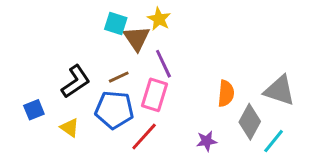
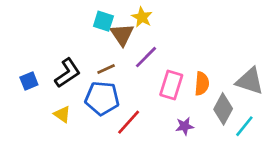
purple line: (163, 64) -> (146, 57), turned 70
pink rectangle: (154, 95) -> (171, 85), moved
blue square: (34, 110) -> (29, 81), moved

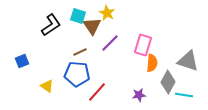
black L-shape: (68, 73) -> (51, 25), moved
pink rectangle: (171, 85) -> (143, 45), moved
cyan line: (244, 126) -> (184, 95), turned 60

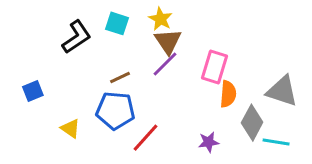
brown triangle: (92, 26) -> (168, 41), moved

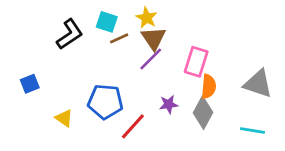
brown line: (120, 77) -> (119, 38), moved
gray diamond: (252, 123) -> (203, 113), moved
purple star: (209, 142) -> (169, 104), moved

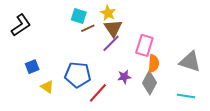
black L-shape: (70, 34) -> (21, 25), moved
blue square: (30, 84) -> (32, 67), moved

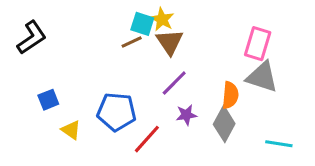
cyan square: (79, 16) -> (142, 24), moved
purple line: (111, 43) -> (174, 83), moved
pink rectangle: (144, 45) -> (258, 44), moved
gray triangle: (190, 62) -> (262, 77), moved

